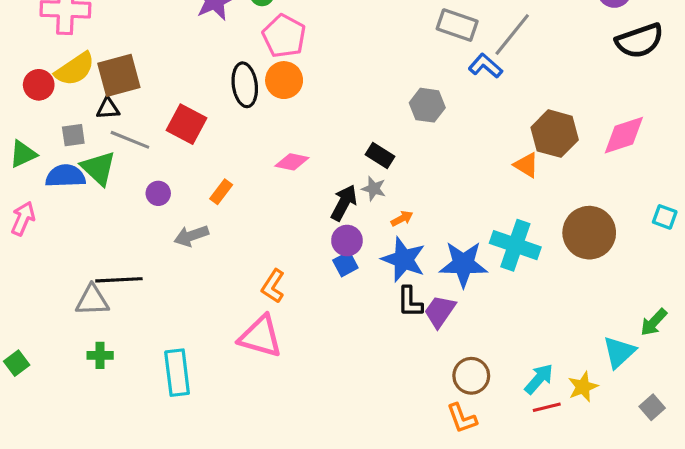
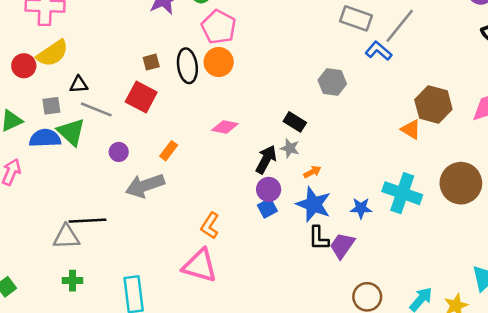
brown square: (119, 75) -> (151, 62), moved, size x0.5
gray arrow: (191, 236) -> (145, 186), size x1.4
blue star: (463, 264) -> (361, 208), size x0.6

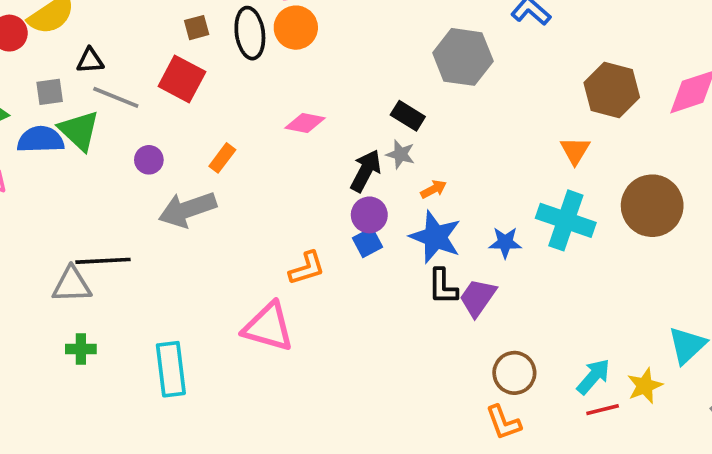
gray hexagon: (332, 82) -> (463, 57), size x1.4
orange triangle: (411, 129) -> (575, 151), moved, turned 30
orange L-shape: (210, 226) -> (307, 268), moved, turned -140

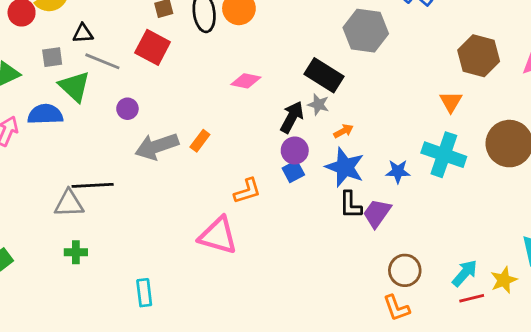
black rectangle: (408, 116) -> (324, 75), size x1.5
blue semicircle: (40, 140) -> (45, 114), moved
orange rectangle: (222, 158) -> (200, 141), moved
cyan rectangle: (171, 369) -> (144, 293), moved, size x0.7

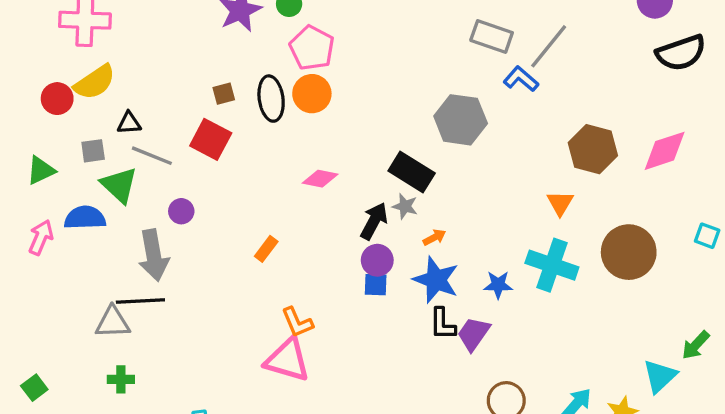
gray arrow: (157, 146) -> (154, 255), moved, turned -81
blue square: (293, 171) -> (376, 285), turned 30
orange L-shape: (247, 191) -> (297, 322), moved, turned 84

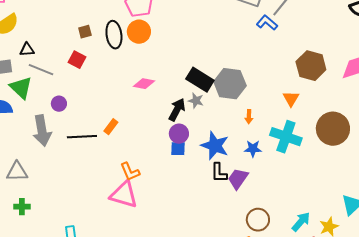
gray hexagon: (461, 120) -> (230, 84), moved
red square: (211, 139) -> (77, 60), size x0.7
orange arrow: (434, 237) -> (249, 117), moved, turned 120
black line: (140, 301) -> (82, 137), moved

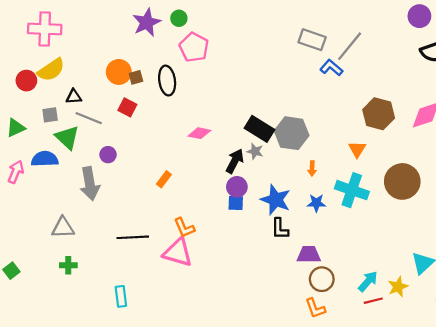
orange circle: (139, 32) -> (119, 72), moved
black line: (82, 137) -> (133, 237), moved
purple trapezoid: (238, 179) -> (309, 254), moved, turned 55

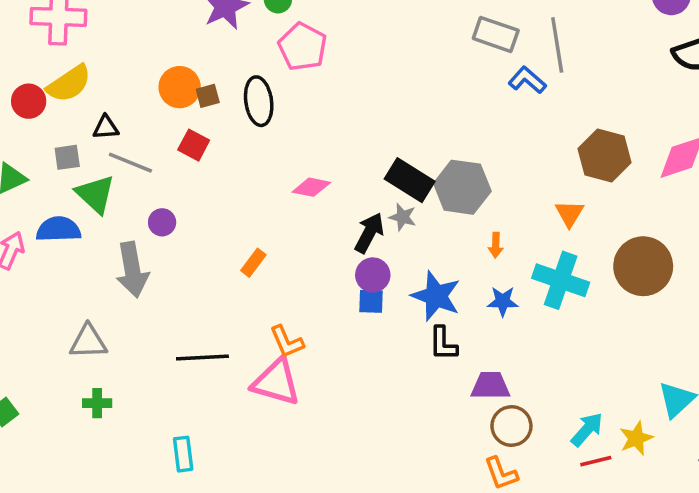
gray line: (350, 46) -> (557, 45), turned -48

